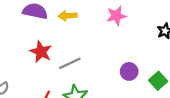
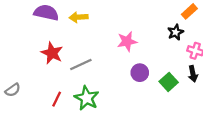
pink star: (116, 16) -> (127, 41), moved

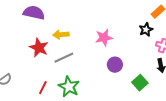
yellow arrow: (79, 17) -> (61, 35), moved
green square: (169, 82) -> (140, 83), moved

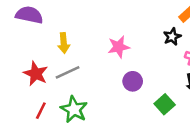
yellow arrow: (61, 35) -> (64, 43), turned -91
red star: (39, 48) -> (36, 74), moved

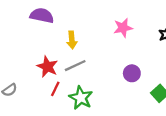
pink star: (119, 47) -> (123, 28), moved
red line: (41, 111) -> (55, 89), moved

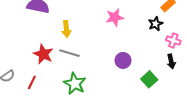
gray line: (75, 66) -> (70, 53), turned 42
red line: (55, 89) -> (32, 82), moved

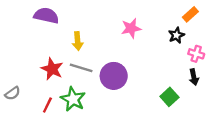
purple circle: (123, 60) -> (114, 76), moved, size x1.5
red line: (32, 82) -> (47, 105), moved
green star: (75, 83) -> (73, 99), moved

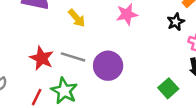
yellow arrow: (78, 41) -> (77, 18), moved, turned -36

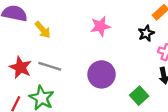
yellow arrow: (77, 18) -> (43, 30), moved
purple circle: (108, 66) -> (102, 74), moved

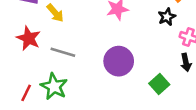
red star: (20, 67) -> (29, 38), moved

